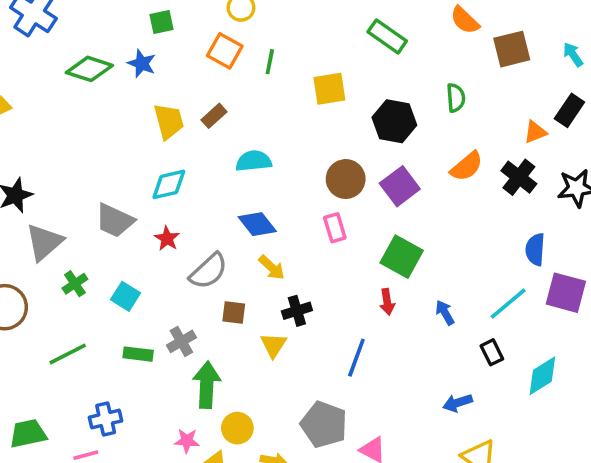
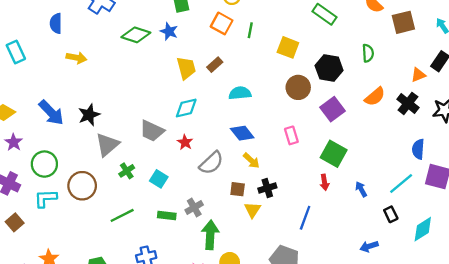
yellow square: (329, 89) -> (288, 47), turned 30
brown circle: (346, 179) -> (298, 87), moved
brown square: (234, 313) -> (238, 189), moved

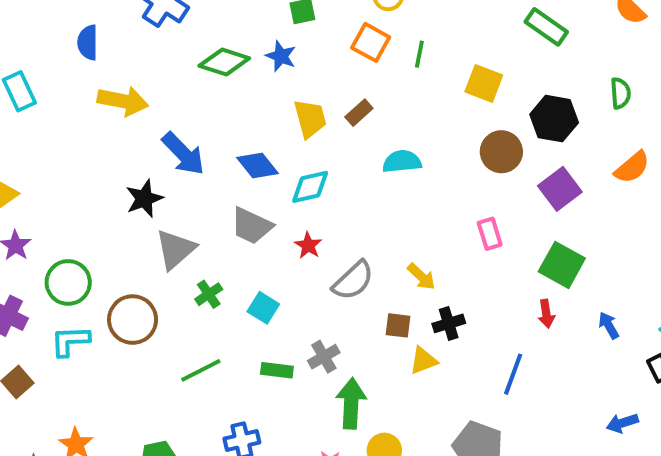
yellow arrow: (76, 58) -> (123, 101), size x1.4
blue arrow: (51, 113) -> (183, 154), moved
blue diamond: (242, 133) -> (257, 165), moved
yellow triangle: (252, 210) -> (423, 361), turned 36

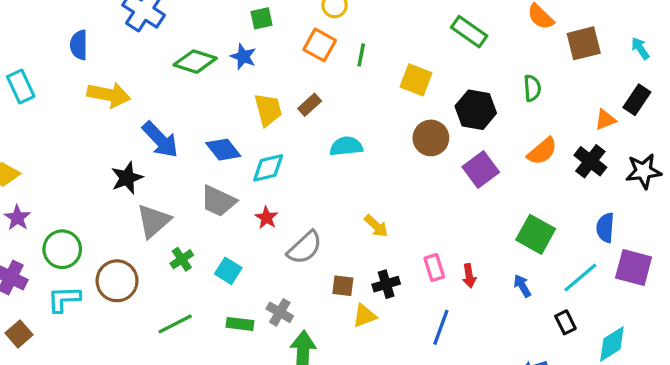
pink rectangle: (490, 234) -> (434, 268), moved
green square: (562, 265) -> (536, 234), moved
yellow arrow: (421, 277) -> (376, 226), moved
gray cross: (324, 357) -> (280, 312), turned -30

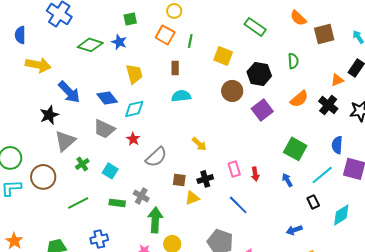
brown rectangle: (310, 105) -> (175, 68), moved, turned -48
blue line: (441, 327) -> (238, 205), turned -65

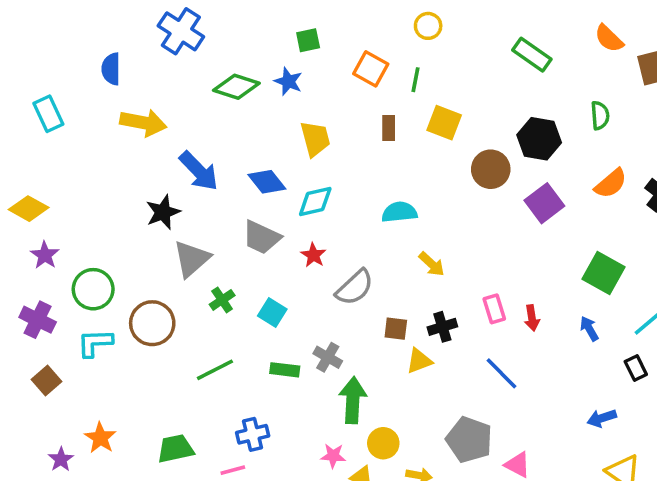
yellow circle: (174, 11) -> (428, 26), moved
yellow square: (223, 56) -> (444, 123), moved
cyan semicircle: (181, 96) -> (399, 212), moved

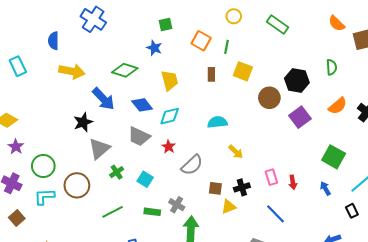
green rectangle: (532, 55) -> (278, 24), moved
green diamond: (236, 87) -> (125, 70), moved

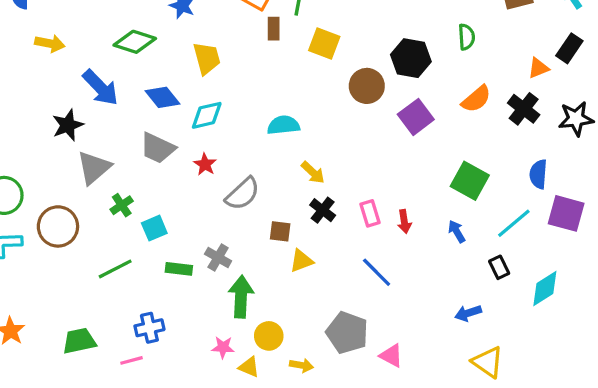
yellow arrow: (72, 71) -> (50, 43), size x0.7
brown rectangle: (211, 74) -> (274, 29), moved
cyan square: (145, 179) -> (154, 228), moved, turned 35
black cross: (242, 187) -> (323, 210), moved, turned -35

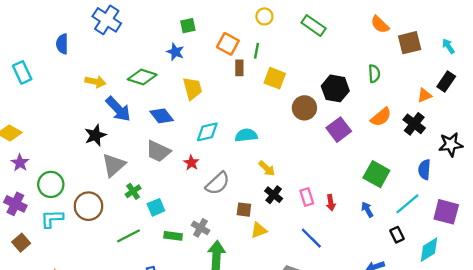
yellow arrow: (50, 43) -> (95, 82), moved
cyan diamond: (207, 115) -> (207, 132), moved
black star: (576, 119) -> (451, 144), moved
purple square: (566, 213) -> (446, 212), moved

